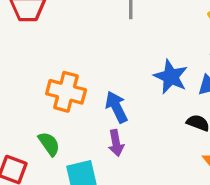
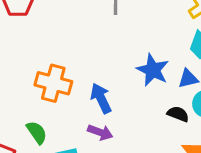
purple arrow: (116, 143) -> (100, 132), turned -60

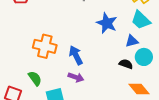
blue star: (153, 70) -> (107, 23), moved

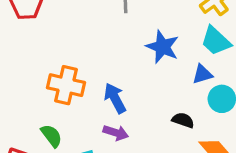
black semicircle: (126, 64) -> (183, 120), moved

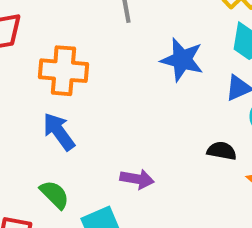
orange cross: (66, 85) -> (63, 71), moved
blue arrow: (115, 98) -> (59, 132), moved

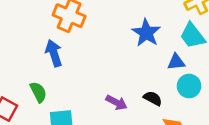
purple arrow: (137, 179) -> (116, 102), moved

